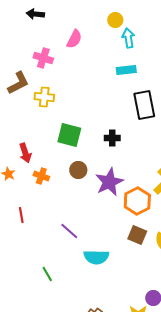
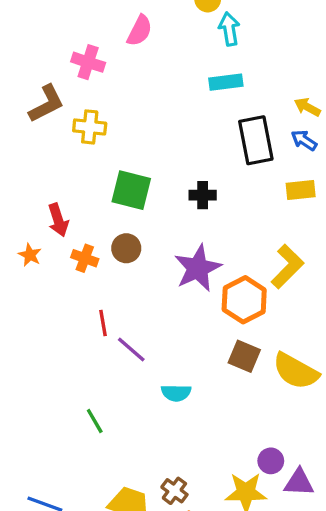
brown circle: (78, 170) -> (126, 248), moved
red line: (21, 215) -> (103, 323), moved
cyan semicircle: (96, 257) -> (176, 393), size x0.7

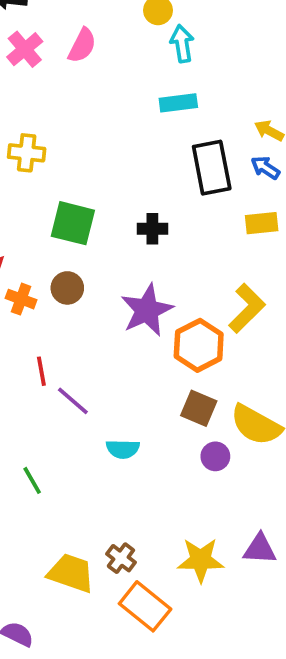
pink cross: (88, 62) -> (25, 49), moved, turned 32
purple circle: (271, 461) -> (215, 456), moved

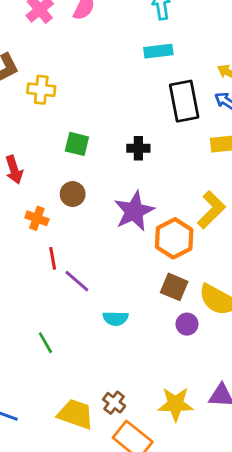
green square: (73, 223) -> (77, 144), size x0.7
orange cross: (21, 299) -> (37, 218), moved

